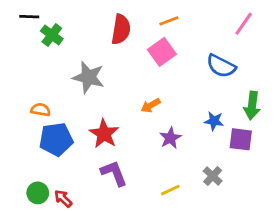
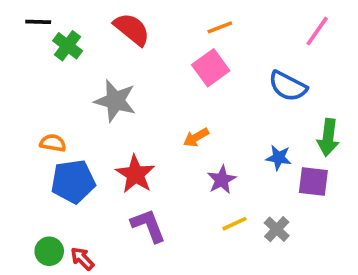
red semicircle: (121, 29) -> (132, 29), moved, turned -60
yellow line: (170, 190) -> (235, 224), moved

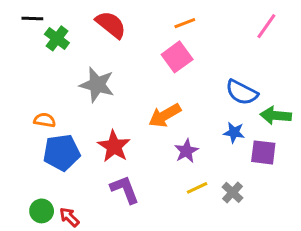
blue semicircle: (288, 86) -> (242, 92), moved
orange arrow: (196, 137) -> (165, 115), size x1.5
green arrow: (328, 137) -> (276, 115), turned 88

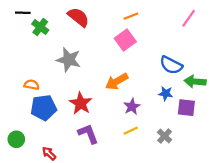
yellow line: (197, 188) -> (131, 131), moved
green circle: (42, 211) -> (16, 139), moved

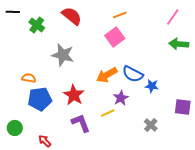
black line: (23, 13) -> (13, 12), moved
blue semicircle: (171, 65) -> (133, 74), moved
green arrow: (195, 81) -> (179, 44), moved
purple square: (186, 108) -> (183, 107), moved
yellow line: (131, 131) -> (108, 113), moved

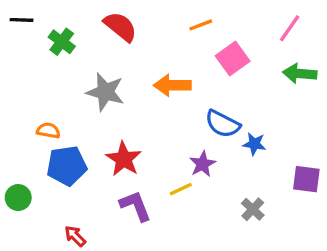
pink square: (115, 37) -> (233, 58), moved
orange arrow: (107, 75) -> (172, 85), moved, turned 30
green circle: (15, 128) -> (18, 198), moved

